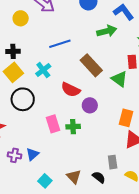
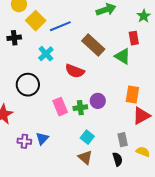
yellow square: (13, 72) -> (36, 21), moved
purple circle: (90, 105) -> (98, 101), moved
black semicircle: (99, 177) -> (118, 159), moved, turned 40
cyan square: (45, 181) -> (87, 137), moved

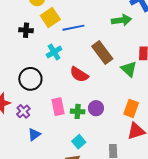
purple cross: (24, 141) -> (23, 111), moved, turned 32

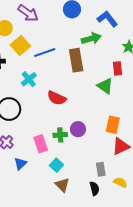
brown rectangle: (102, 53) -> (76, 60), moved, turned 35
pink rectangle: (58, 107) -> (41, 144), moved
cyan square: (79, 142) -> (56, 165), moved

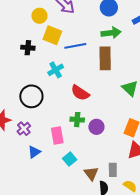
green arrow: (91, 39) -> (111, 33), moved
yellow square: (20, 45) -> (52, 35), turned -36
green cross: (60, 135) -> (77, 120), moved
brown triangle: (62, 185) -> (91, 174), moved

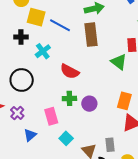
blue line: (75, 46) -> (60, 25), turned 45
black cross: (28, 48) -> (21, 37), moved

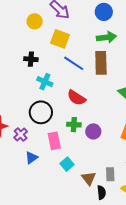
yellow square: (36, 17) -> (60, 39), moved
blue line: (60, 25) -> (74, 63), moved
cyan cross: (43, 51) -> (45, 82), moved, turned -35
black circle: (22, 80) -> (41, 112), moved

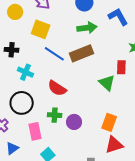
brown rectangle: (101, 63) -> (81, 53), turned 70

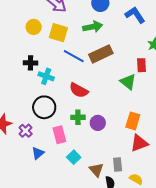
yellow circle: (15, 12) -> (34, 27), moved
green arrow: (87, 28) -> (93, 27), moved
black cross: (12, 50) -> (31, 63), moved

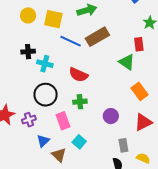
orange rectangle: (133, 121) -> (139, 91), moved, turned -48
purple circle: (98, 123) -> (111, 116), moved
purple cross: (26, 131) -> (29, 120), turned 32
brown triangle: (96, 170) -> (59, 155), moved

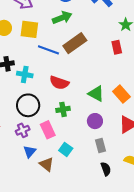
green triangle: (127, 62) -> (96, 94), moved
purple cross: (29, 120) -> (23, 130), moved
gray rectangle: (123, 145) -> (100, 145), moved

